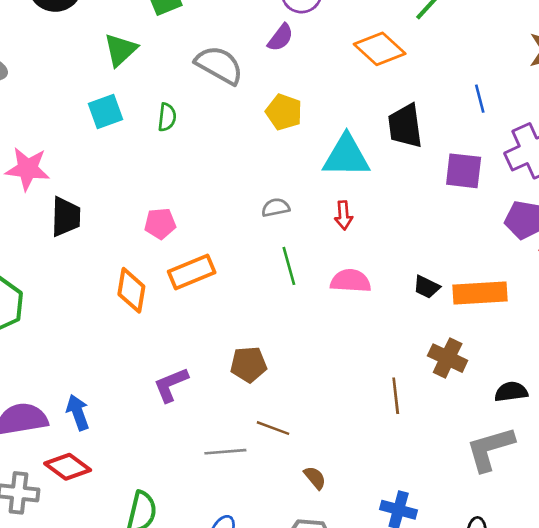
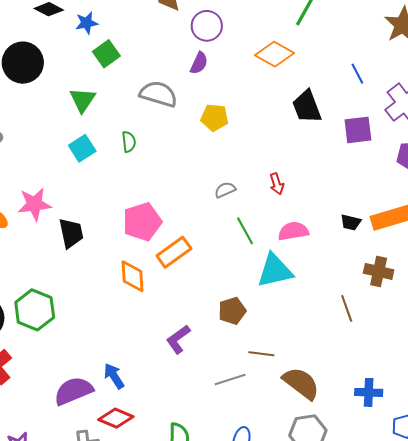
cyan triangle: (346, 156) -> (275, 271), moved
pink pentagon: (160, 223) -> (142, 222), size x1.6
brown semicircle: (315, 478) -> (301, 383), size x2.0

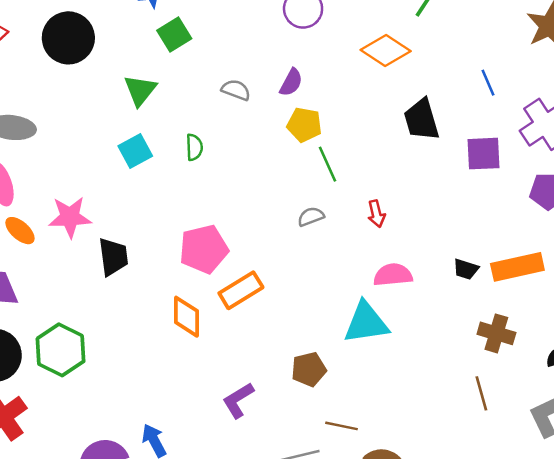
purple semicircle: (199, 63) -> (291, 82), moved
gray semicircle: (158, 94) -> (236, 90), size x0.6
green line: (245, 231) -> (327, 164), moved
brown line: (347, 308) -> (481, 393), moved

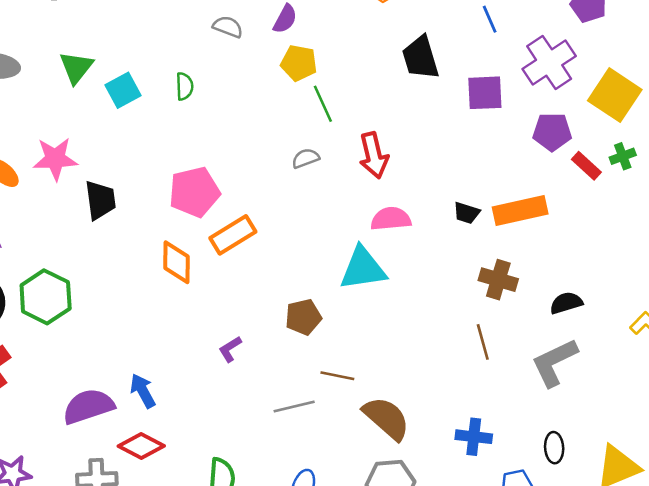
green triangle: (140, 90) -> (76, 67), moved
red arrow: (376, 214) -> (374, 155), size x1.6
purple L-shape: (238, 400) -> (230, 349), size x0.7

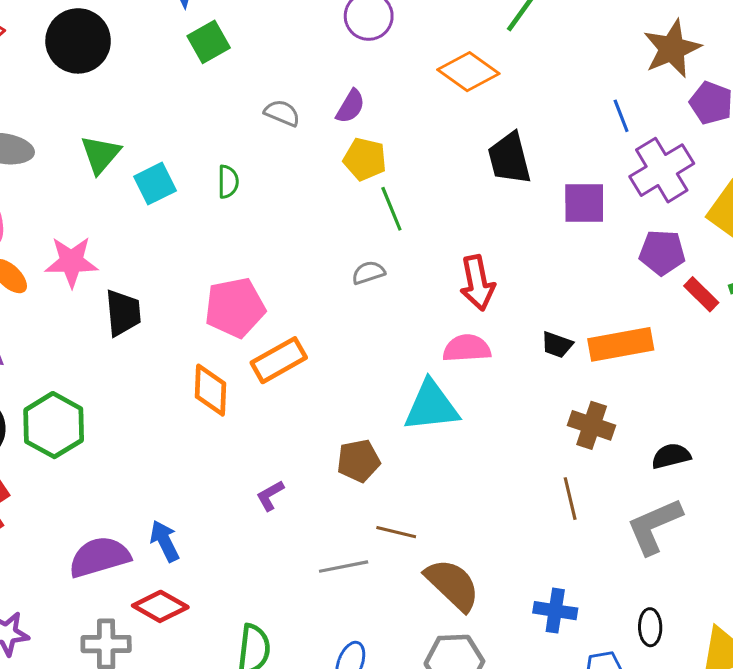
blue line: (490, 19) -> (621, 116), moved
red arrow: (374, 155) -> (477, 283), moved

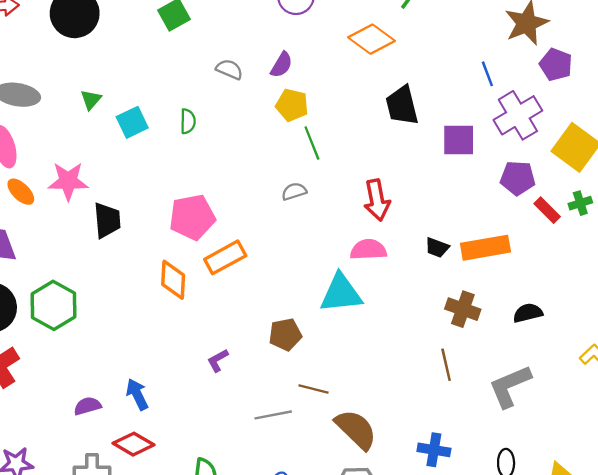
green triangle: (100, 154) -> (91, 100), size x0.7
black semicircle: (671, 456) -> (528, 313), moved
purple semicircle: (99, 557) -> (87, 406), size x0.6

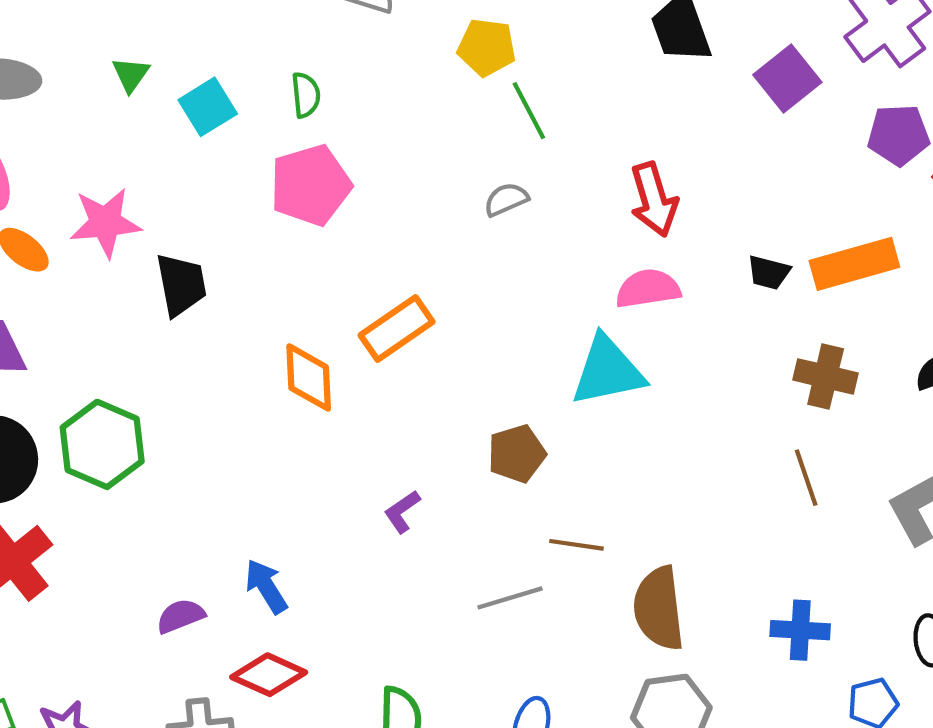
purple square: (459, 140) -> (787, 79), turned -33
pink pentagon: (192, 217) -> (311, 185), moved
brown semicircle: (356, 429) -> (659, 608), turned -135

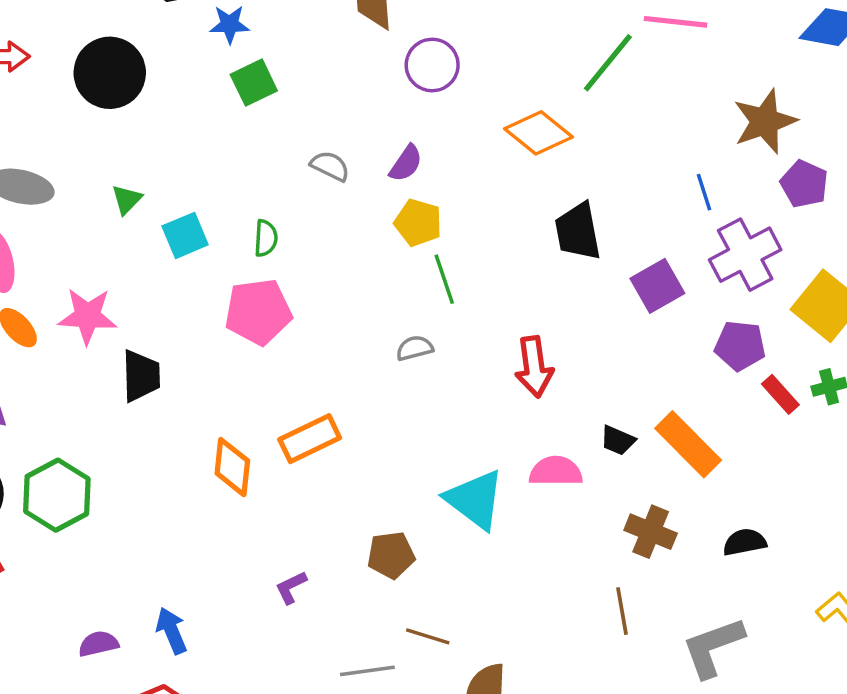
orange rectangle: (854, 264) -> (688, 444), turned 52
pink semicircle: (648, 289) -> (556, 471), moved
cyan triangle: (608, 371) -> (475, 500), turned 40

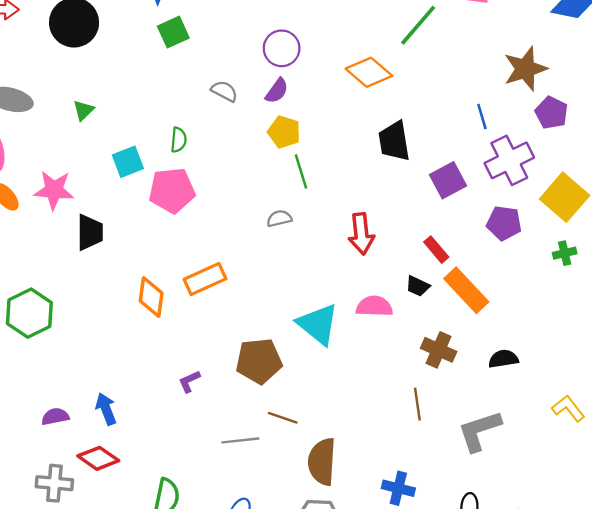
purple circle: (432, 65) -> (282, 48), moved
cyan square: (185, 235) -> (128, 162), moved
red rectangle: (780, 394) -> (436, 250), moved
brown pentagon: (391, 555) -> (259, 361), size x1.4

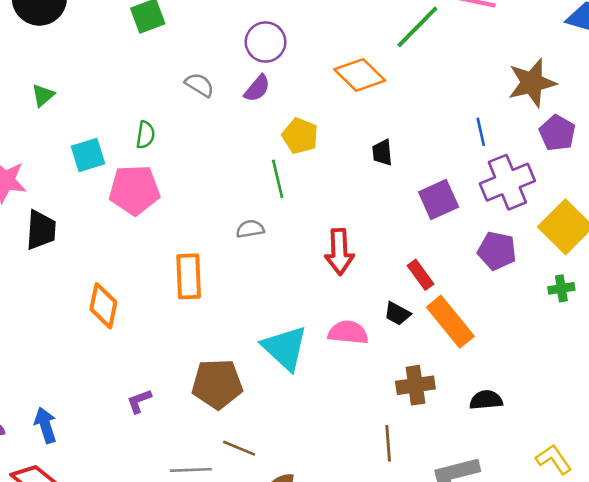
yellow pentagon: (284, 132) -> (300, 136), moved
black trapezoid: (394, 141) -> (382, 152), size x0.6
orange rectangle: (205, 279) -> (189, 276), moved, turned -72
brown cross: (439, 350) -> (415, 385), turned -36

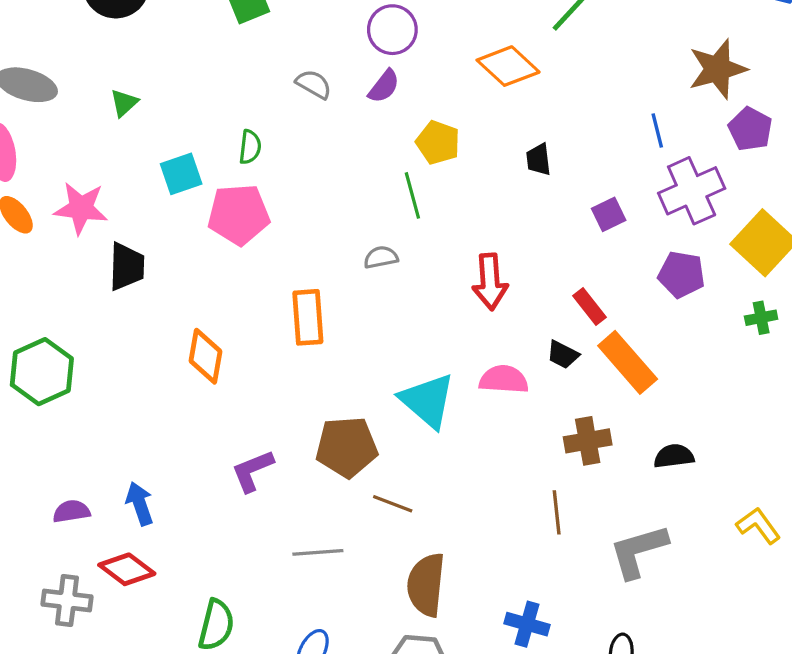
purple square: (439, 199) -> (609, 214), size x0.7
purple L-shape: (139, 401) -> (252, 471), size x1.4
brown line: (239, 448) -> (393, 504), moved

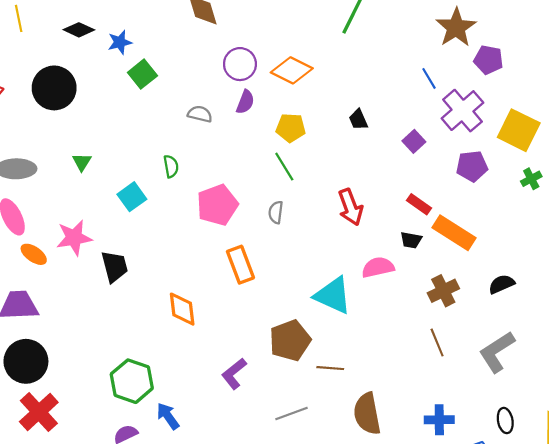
orange diamond: (508, 66) -> (292, 70), moved
pink pentagon: (239, 214) -> (217, 205), moved
gray semicircle: (381, 257) -> (276, 212), turned -55
green hexagon: (42, 372) -> (132, 381), moved

